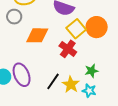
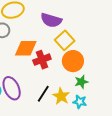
orange circle: (97, 27) -> (73, 61), moved
red cross: (68, 49) -> (42, 60), moved, turned 36

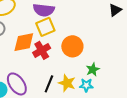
yellow square: (65, 40) -> (45, 27), moved, turned 30
green star: (81, 82) -> (93, 69), moved

